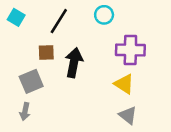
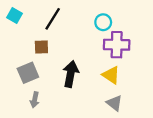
cyan circle: (104, 15) -> (103, 22), moved
black arrow: (74, 63) -> (71, 74), moved
gray arrow: (25, 112) -> (35, 100), moved

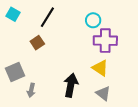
brown square: (41, 47) -> (37, 43), turned -32
gray square: (28, 73) -> (15, 72), moved
black arrow: (71, 74) -> (71, 85), moved

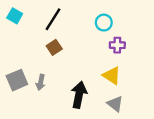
purple cross: (105, 41) -> (117, 45), size x0.6
brown square: (37, 43) -> (54, 47), moved
gray arrow: (31, 90) -> (41, 82), moved

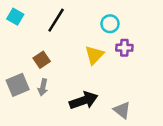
brown square: (54, 47) -> (42, 60), moved
yellow triangle: (112, 76) -> (94, 55), moved, turned 42
black arrow: (79, 95) -> (84, 100), turned 60

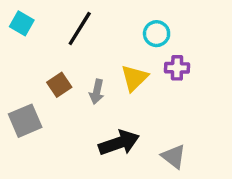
gray arrow: (43, 87) -> (97, 92), moved

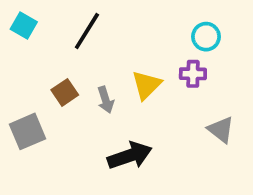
cyan circle: (157, 34) -> (206, 37), moved
gray arrow: (97, 92) -> (106, 100), turned -30
gray triangle: (174, 156) -> (221, 130), moved

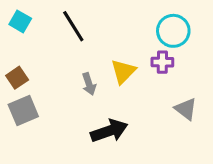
black line: (87, 31) -> (73, 26), turned -64
cyan circle: (206, 37) -> (173, 31), size x1.4
brown square: (65, 92) -> (17, 78), moved

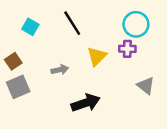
cyan square: (20, 21) -> (30, 27), moved
black line: (73, 26) -> (72, 23), moved
gray arrow: (89, 84) -> (60, 70), moved, turned -84

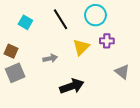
cyan circle: (136, 24) -> (95, 15), moved
brown square: (13, 61) -> (11, 51), turned -32

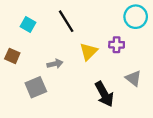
cyan circle: (95, 15) -> (136, 17), moved
gray square: (15, 73) -> (36, 87), moved
black arrow: (72, 86) -> (104, 94), moved, turned 80

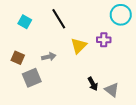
brown square: (12, 56) -> (18, 58), moved
gray triangle: (133, 78) -> (112, 90), moved
black arrow: (104, 94) -> (93, 84), size x0.6

